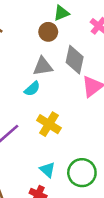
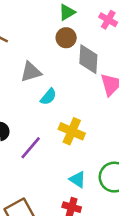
brown circle: (48, 32) -> (66, 38), moved
gray triangle: (43, 66) -> (31, 72), moved

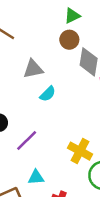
yellow cross: (72, 131) -> (80, 151), moved
cyan triangle: (78, 180) -> (36, 177), moved, turned -42

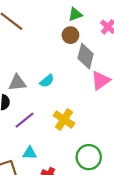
gray triangle: (33, 69) -> (17, 83), moved
yellow cross: (80, 151) -> (64, 119), moved

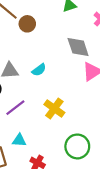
brown circle: (70, 35) -> (27, 24), moved
gray diamond: (86, 56) -> (78, 47), turned -35

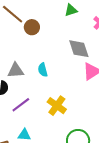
cyan semicircle: (39, 70) -> (43, 70), turned 112

